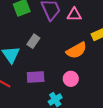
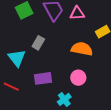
orange semicircle: (76, 50) -> (82, 49), turned -135

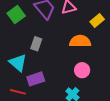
purple rectangle: (43, 78) -> (36, 79), moved

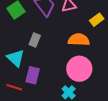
pink circle: (82, 70) -> (79, 69), size x1.6
purple rectangle: (36, 79) -> (33, 75), turned -60

